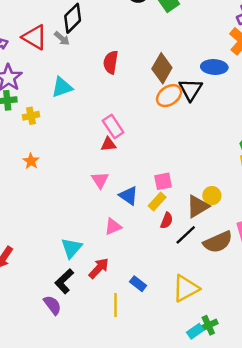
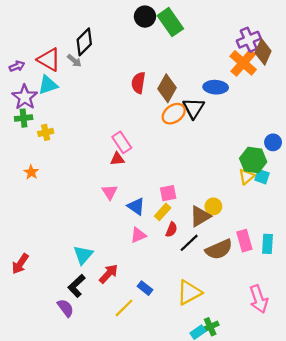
red semicircle: (111, 62) -> (138, 83), moved
cyan triangle: (62, 87) -> (48, 85), moved
orange star: (31, 161) -> (31, 172), moved
pink triangle: (113, 227) -> (138, 235), moved
yellow line: (115, 305) -> (124, 308), turned 45

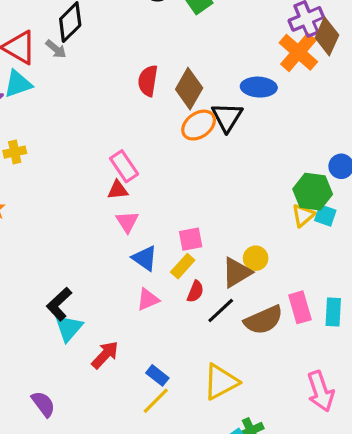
pink triangle: (110, 192) -> (127, 222), moved
black L-shape: (77, 286) -> (59, 304), moved
yellow line: (124, 308) -> (156, 401), moved

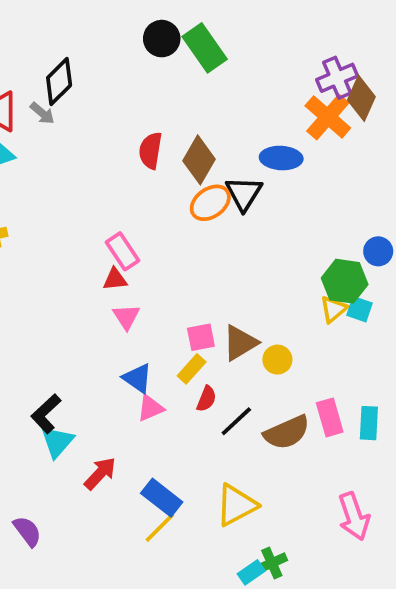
blue triangle: (145, 258) -> (137, 378), moved
brown triangle: (237, 272) -> (240, 343), moved
blue rectangle: (157, 375) -> (162, 498), size x1.5

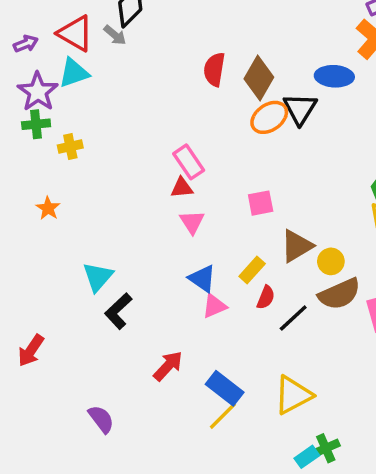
pink square: (201, 337) -> (261, 203), moved
brown semicircle: (287, 432) -> (339, 294), moved
cyan triangle: (57, 442) -> (98, 277), moved

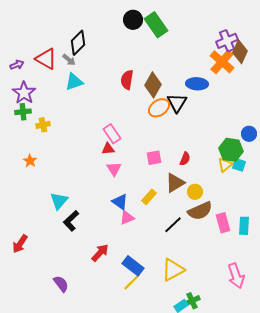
cyan triangle: (74, 73) -> (74, 82), moved
red semicircle: (266, 297) -> (185, 159), moved

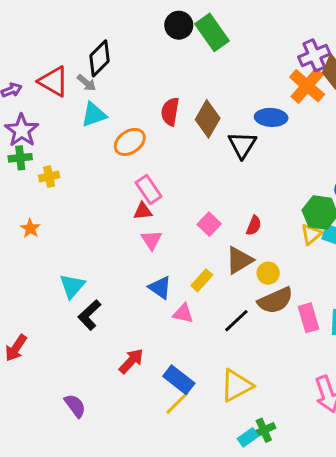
orange ellipse: (159, 108) -> (130, 142), moved
pink square: (154, 158) -> (209, 224), turned -35
pink triangle: (127, 218) -> (183, 313), moved, turned 35

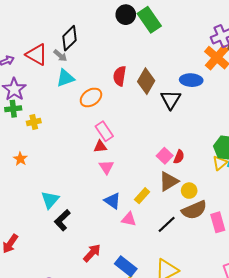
pink square: (209, 224) -> (165, 156), moved

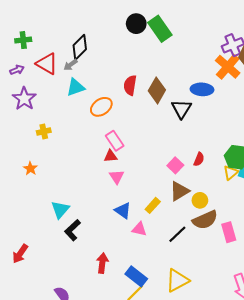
gray arrow: (60, 56) -> (70, 65), turned 104
green cross: (13, 109) -> (23, 40), moved
red semicircle: (179, 157) -> (199, 159), moved
red arrow: (92, 253) -> (102, 263), turned -36

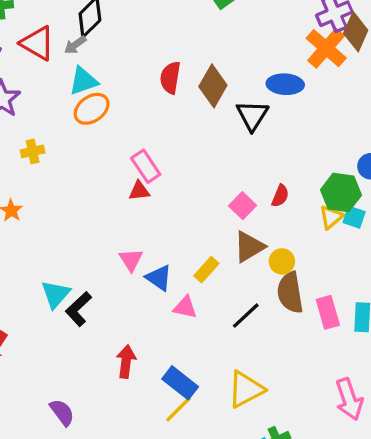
orange ellipse: (101, 107) -> (92, 109), moved
pink triangle: (117, 177) -> (131, 260), moved
cyan triangle: (60, 210) -> (55, 294), moved
brown semicircle: (205, 220) -> (290, 293), turned 105

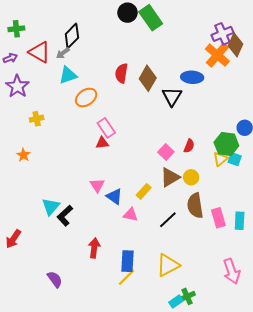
orange ellipse: (92, 109) -> (86, 97), moved
yellow circle: (282, 261) -> (191, 177), moved
blue rectangle: (180, 383) -> (127, 261), turned 55

